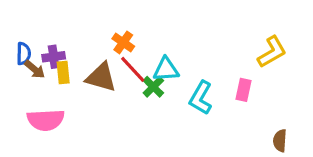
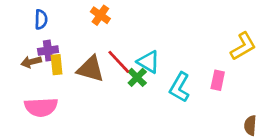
orange cross: (123, 42) -> (100, 15), moved
blue semicircle: (24, 54) -> (41, 19), moved
brown arrow: (35, 69) -> (31, 62), turned 126
cyan triangle: (166, 69) -> (148, 62), turned 35

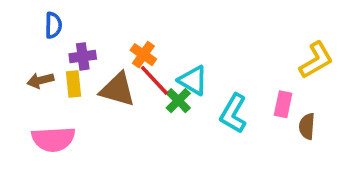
orange cross: (100, 15) -> (143, 55), moved
purple cross: (48, 51) -> (83, 56), moved
brown semicircle: (250, 125) -> (307, 126), moved

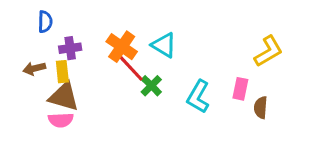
orange cross: (143, 55) -> (122, 47), size x1.4
cyan triangle: (193, 80) -> (164, 45), moved
brown triangle: (118, 90) -> (64, 97), moved
pink semicircle: (53, 139) -> (61, 120), moved, size x0.7

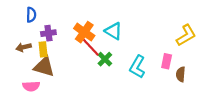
pink semicircle: (61, 120) -> (31, 86), moved

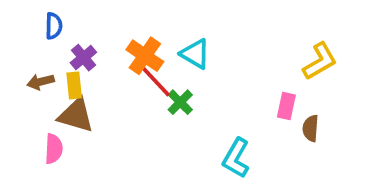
purple cross: (48, 33) -> (83, 58), turned -32
cyan L-shape: (137, 67) -> (236, 158), moved
pink semicircle: (31, 86) -> (54, 149), turned -84

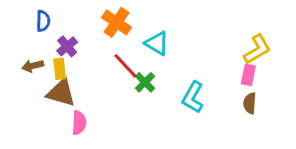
orange cross: (145, 56) -> (117, 22), moved
pink rectangle: (286, 106) -> (248, 75), moved
pink semicircle: (54, 149) -> (79, 123), moved
cyan L-shape: (236, 158) -> (193, 97), moved

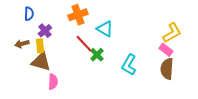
orange cross: (117, 22) -> (78, 15), turned 36
pink rectangle: (248, 75) -> (166, 50), turned -64
brown semicircle: (250, 103) -> (167, 69), size x1.5

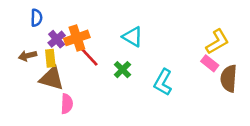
orange cross: (78, 15) -> (77, 38), moved
red line: (84, 44) -> (88, 56), moved
brown semicircle: (167, 69) -> (229, 78), moved

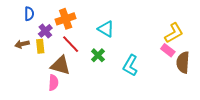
orange cross: (77, 38) -> (66, 19), moved
brown triangle: (52, 78) -> (61, 65), moved

